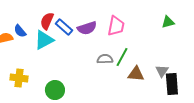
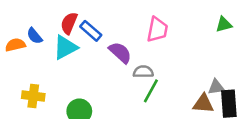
purple semicircle: (87, 28) -> (120, 53), moved, turned -120
green line: (122, 57) -> (151, 91), moved
gray triangle: (162, 71) -> (216, 87), turned 48
brown triangle: (136, 74) -> (203, 104), moved

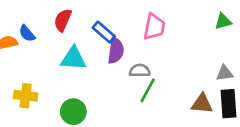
blue rectangle: (91, 31) -> (104, 32), moved
cyan triangle: (65, 47) -> (73, 59), moved, turned 32
purple semicircle: (120, 53) -> (116, 51), turned 55
gray triangle: (216, 87) -> (225, 73), moved

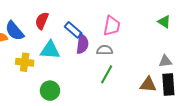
green triangle: (223, 21) -> (164, 22), turned 48
blue semicircle: (27, 33) -> (15, 31), size x1.5
gray semicircle: (140, 71) -> (105, 50), moved
yellow cross: (26, 96) -> (25, 62), moved

